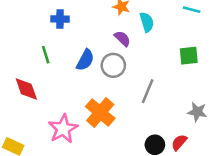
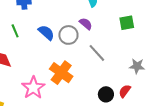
purple semicircle: (122, 39) -> (86, 24), moved
blue semicircle: (85, 60) -> (46, 33), turned -72
gray line: (148, 91) -> (97, 53), turned -60

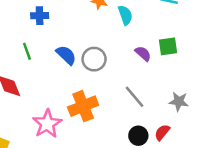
purple semicircle: (86, 24) -> (143, 54), moved
gray line: (97, 53) -> (134, 97), moved
orange cross: (61, 73) -> (83, 106), turned 30

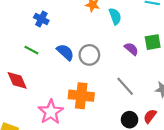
blue cross: (40, 16) -> (41, 19), turned 32
green line: (27, 51) -> (31, 50), turned -40
orange cross: (83, 106) -> (81, 96), turned 30

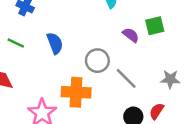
blue semicircle: (65, 52) -> (55, 43), turned 30
gray circle: (89, 55) -> (97, 61), moved

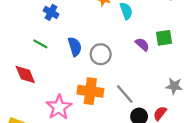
gray circle: (97, 61) -> (101, 54), moved
gray line: (126, 78) -> (125, 94), moved

